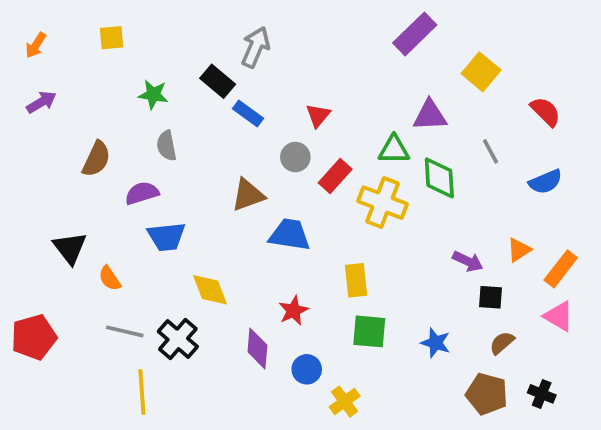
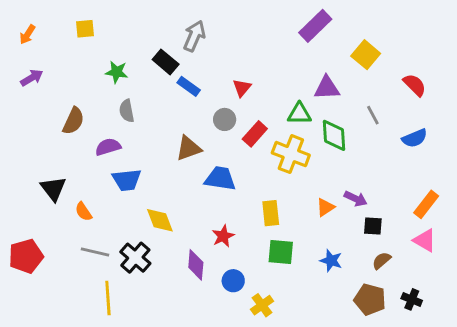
orange triangle: (519, 250) -> (325, 207), moved

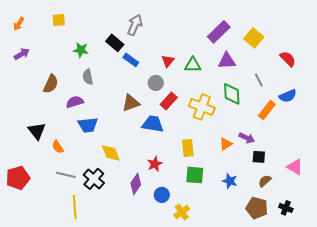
purple rectangle: (315, 26) -> (219, 32), moved
green triangle: (299, 114) -> (193, 65), moved
red rectangle: (255, 134) -> (169, 101), moved
orange rectangle: (426, 204) -> (267, 110), moved
purple diamond: (196, 265) -> (136, 184), turned 30

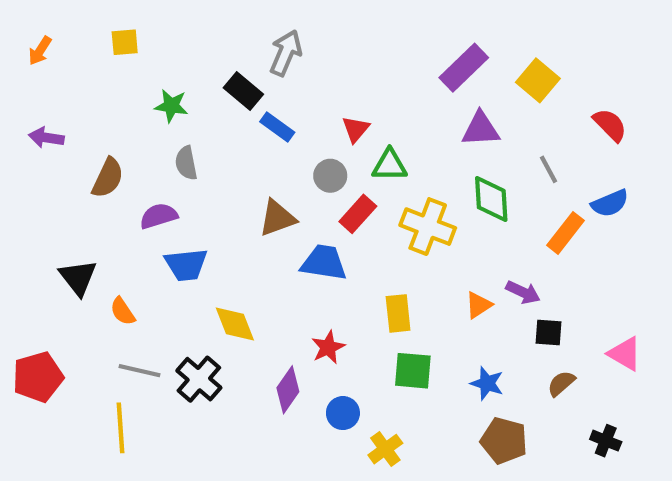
purple arrow: (22, 54) -> (46, 138), moved, turned -140
green triangle: (193, 65) -> (390, 165), moved
yellow line: (75, 207) -> (120, 428), moved
brown pentagon: (257, 208) -> (504, 441), moved

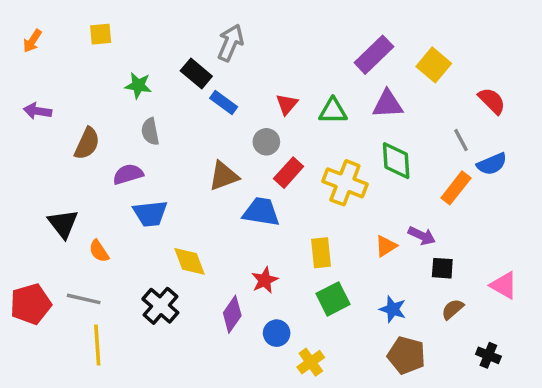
green triangle: (390, 165) -> (333, 111), moved
gray line: (548, 169) -> (461, 140), moved
gray line: (140, 371) -> (84, 299), moved
green square: (413, 371) -> (333, 299), turned -32

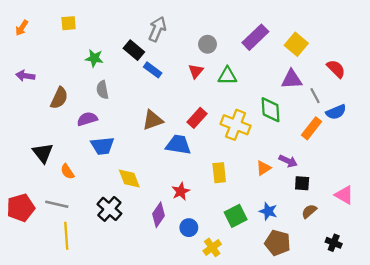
purple triangle: (388, 104) -> (292, 79), moved
gray circle: (266, 142) -> (208, 44), moved
green square: (333, 299) -> (236, 216), moved

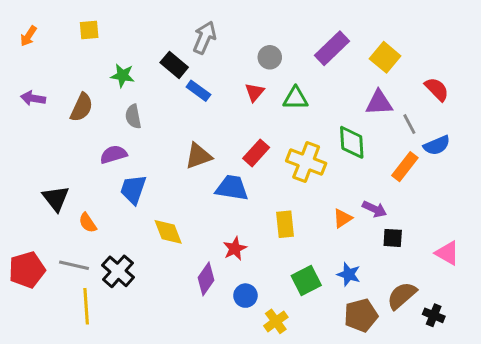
brown semicircle: (59, 98) -> (82, 107), moved
blue trapezoid: (102, 146) -> (133, 189), turned 115
black cross: (109, 209) -> (118, 271), moved
brown semicircle: (309, 211) -> (402, 296), moved, size x1.5
brown pentagon: (278, 243) -> (361, 315), turned -30

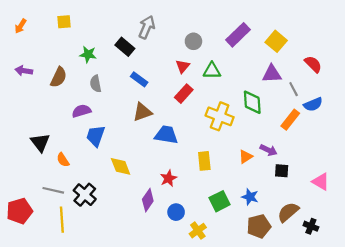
blue rectangle: (198, 91) -> (139, 79), moved
red rectangle: (256, 153) -> (184, 94), moved
red pentagon: (27, 270) -> (19, 211), moved

